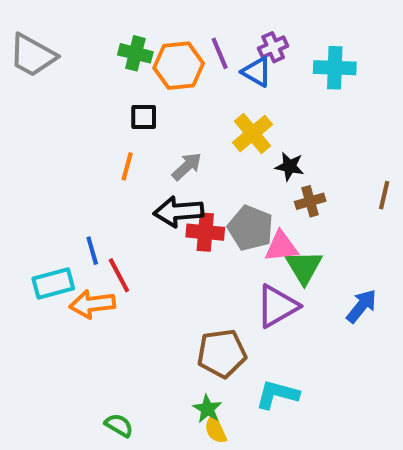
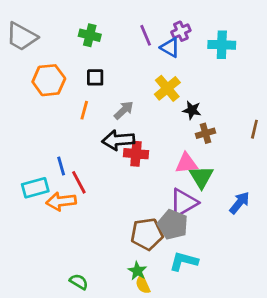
orange hexagon: (179, 66) -> (49, 80), moved
gray pentagon: (250, 228) -> (173, 225), moved

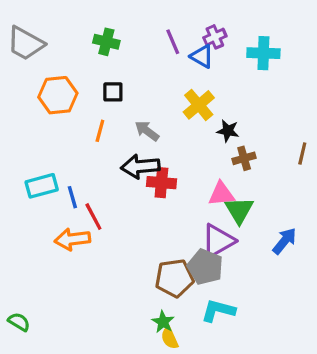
gray arrow: (124, 110) -> (147, 131), turned -100
cyan rectangle: (35, 188) -> (42, 186), moved
green semicircle: (79, 282) -> (19, 322), moved

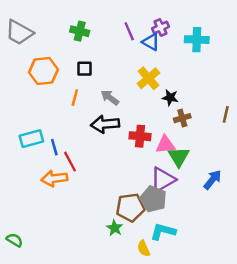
red cross: (161, 183) -> (140, 136), moved
green star: (163, 322) -> (115, 228), moved
yellow semicircle: (170, 338) -> (144, 248), moved

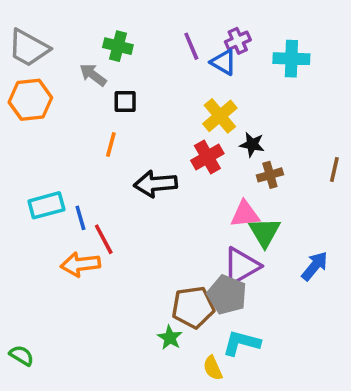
orange hexagon: (43, 71) -> (30, 100), moved
gray arrow: (110, 98) -> (93, 75), moved
red cross: (140, 136) -> (207, 157), moved, turned -35

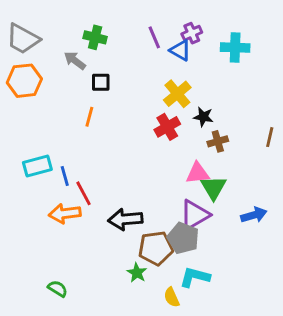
black arrow: (156, 184) -> (125, 219), moved
blue arrow: (315, 266) -> (254, 215), turned 35
green semicircle: (21, 355) -> (58, 289), moved

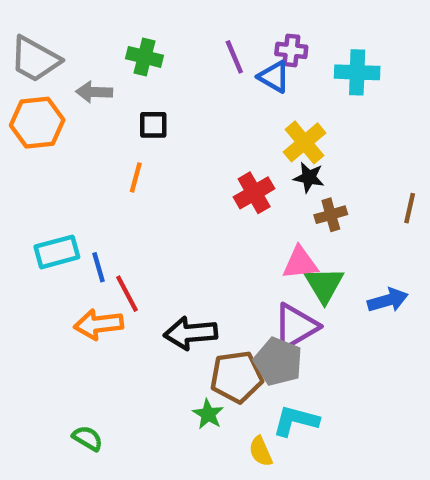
purple cross: (192, 33) -> (291, 50), turned 30
gray arrow: (75, 61) -> (94, 92), moved, turned -35
yellow cross: (177, 94) -> (304, 142), moved
blue arrow: (254, 215) -> (388, 300), moved

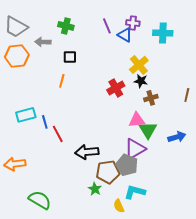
orange arrow: (98, 324) -> (15, 164), moved
green semicircle: (88, 438) -> (40, 200), size x1.6

